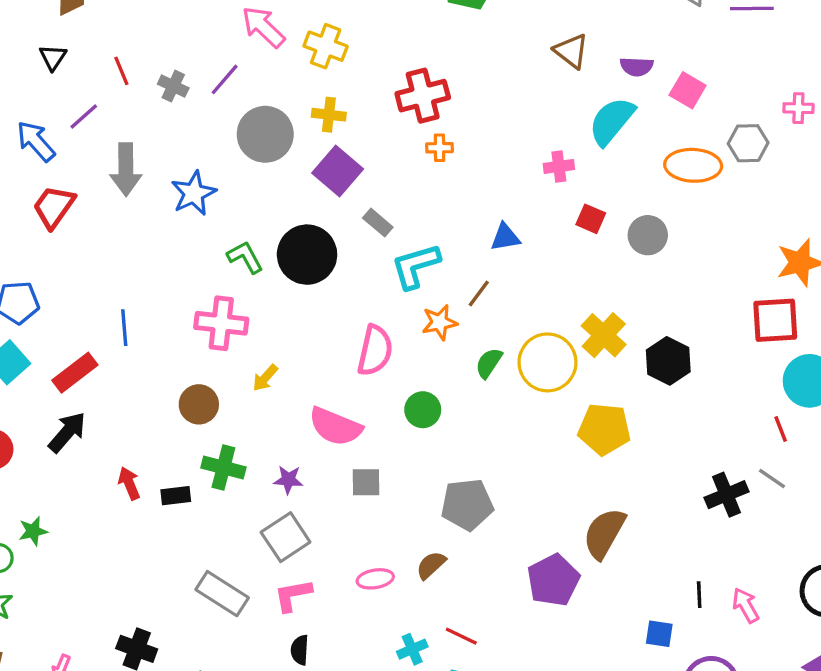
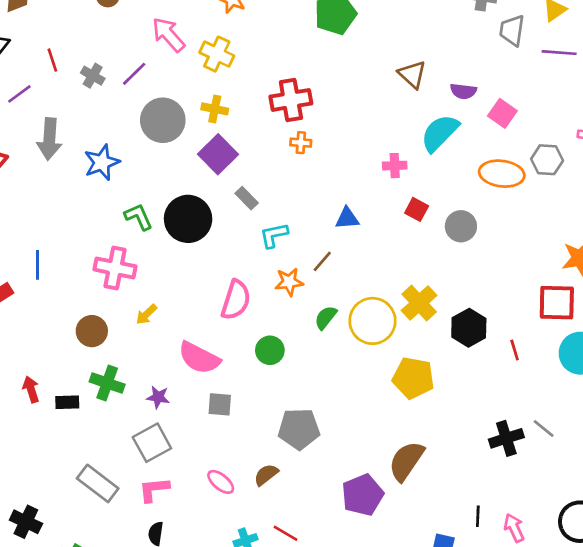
cyan L-shape: (416, 266) -> (274, 235), size x0.7
red line: (781, 429) -> (515, 350), moved
pink ellipse: (375, 579) -> (221, 482), turned 44

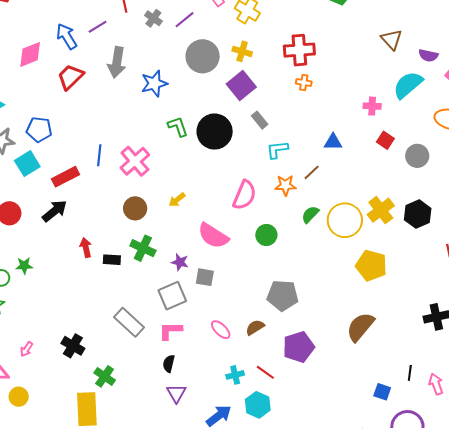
pink cross: (115, 268) -> (135, 161), moved, turned 32
black hexagon: (469, 328) -> (418, 214), moved
gray square: (220, 404) -> (205, 277), moved
purple pentagon: (363, 495) -> (299, 347), moved

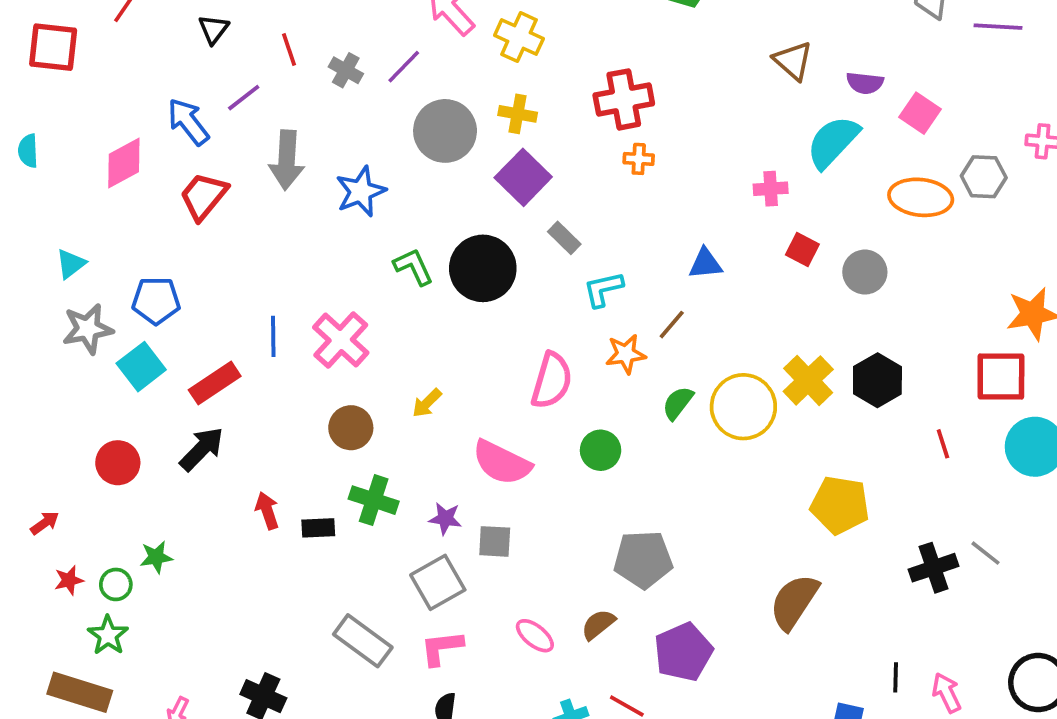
yellow pentagon: (371, 266) -> (840, 505), moved

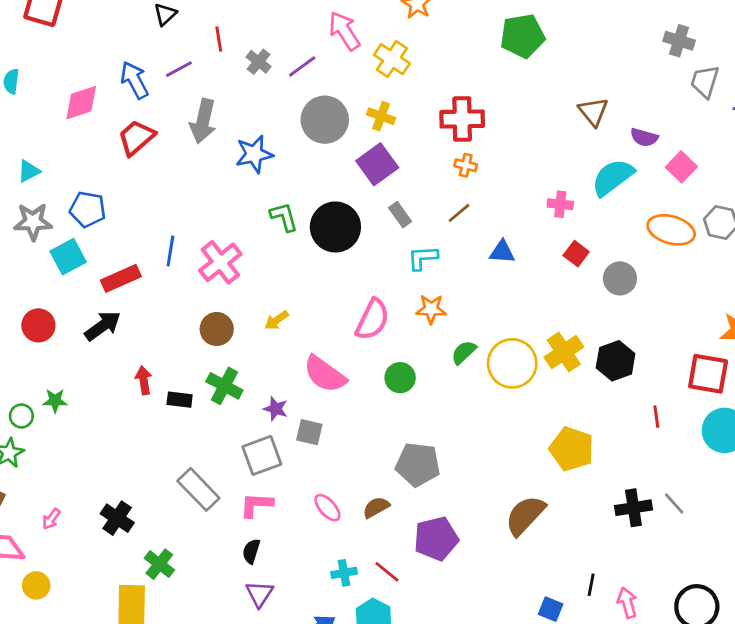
brown line: (672, 325) -> (459, 213), moved

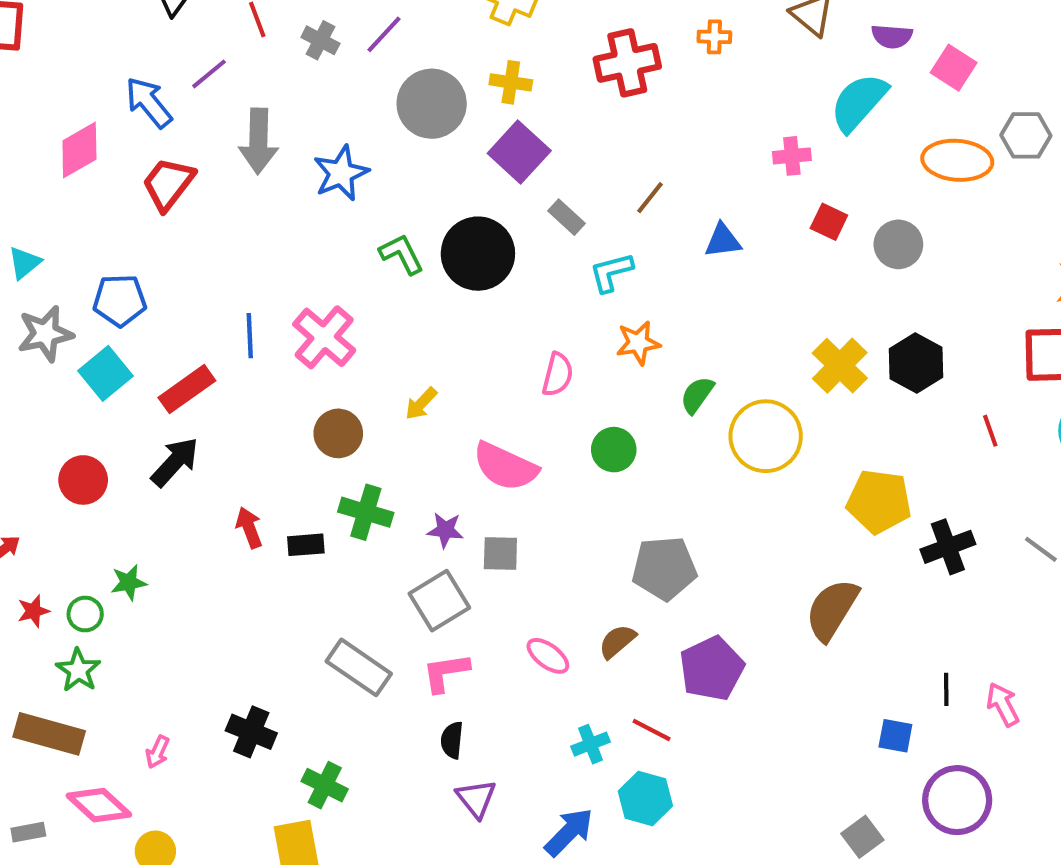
orange cross: (466, 165) -> (714, 37), moved
pink semicircle: (372, 319) -> (558, 375), size x0.7
yellow circle: (512, 363) -> (766, 436), moved
black cross: (633, 508) -> (948, 547), moved

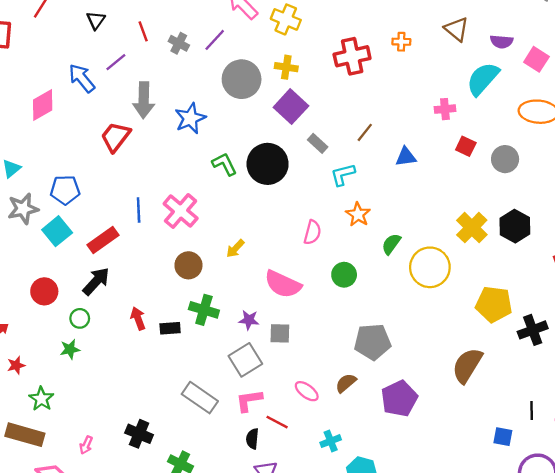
red trapezoid: (168, 184) -> (116, 137), moved
orange star: (638, 343) -> (358, 214), turned -30
green circle: (85, 614) -> (80, 318), moved
red line: (652, 730) -> (277, 422), moved

